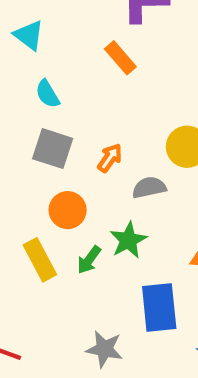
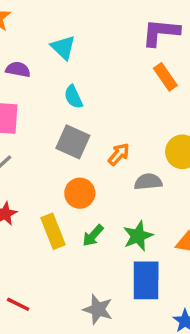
orange rectangle: (120, 58) -> (165, 77), moved
green star: (128, 240) -> (138, 236), moved

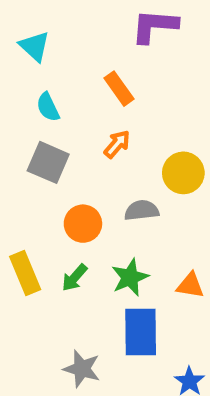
orange rectangle: (165, 77) -> (119, 89), moved
orange arrow: (119, 154) -> (117, 144), moved
orange circle: (80, 193) -> (83, 224), moved

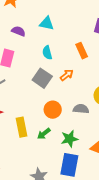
cyan triangle: (35, 46) -> (47, 23), turned -42
orange arrow: (117, 144) -> (67, 75), moved

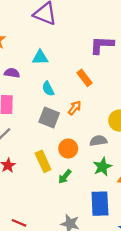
yellow rectangle: (21, 127) -> (43, 161), moved
green star: (69, 139) -> (102, 167), moved

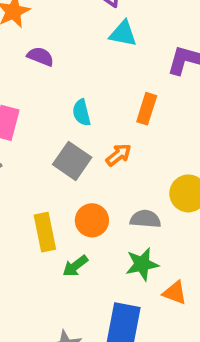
cyan triangle: (40, 58) -> (123, 34), moved
purple semicircle: (12, 73) -> (40, 56), moved
orange rectangle: (85, 78) -> (147, 109), turned 42

